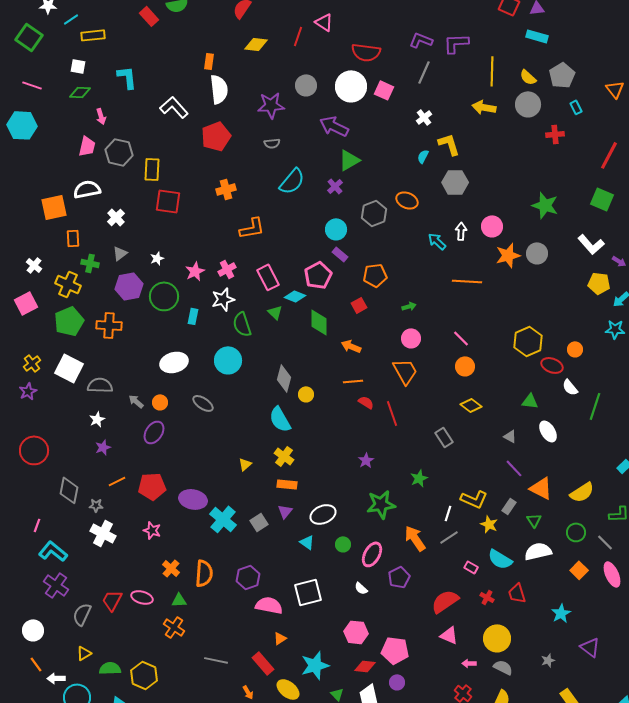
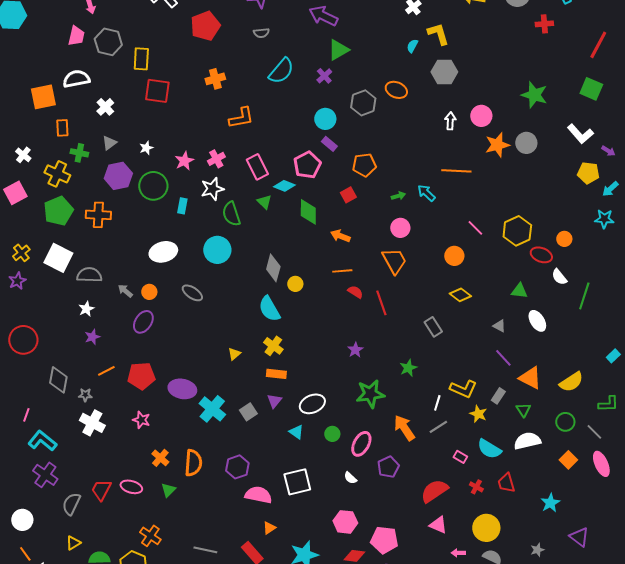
cyan arrow: (437, 241) -> (426, 193), moved
pink line: (461, 338) -> (475, 228), moved
green triangle: (179, 600) -> (168, 490), turned -42
orange cross: (174, 627) -> (150, 536), moved

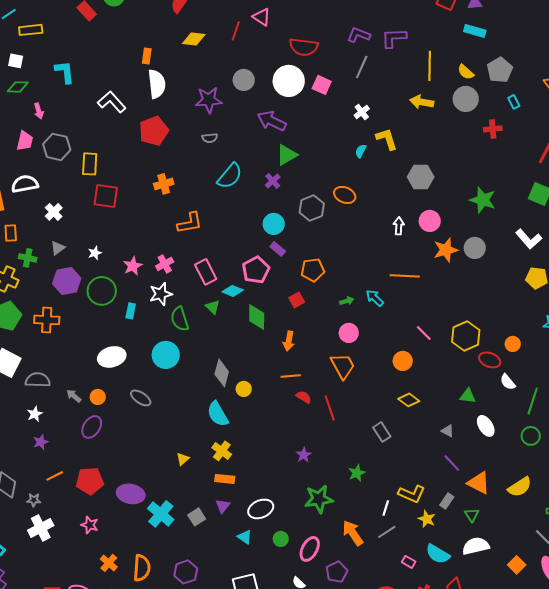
gray hexagon: (444, 72) -> (421, 177), moved
orange arrow: (340, 236) -> (289, 341), turned -102
green circle: (565, 422) -> (531, 436), moved
white cross: (92, 423) -> (41, 528), turned 35

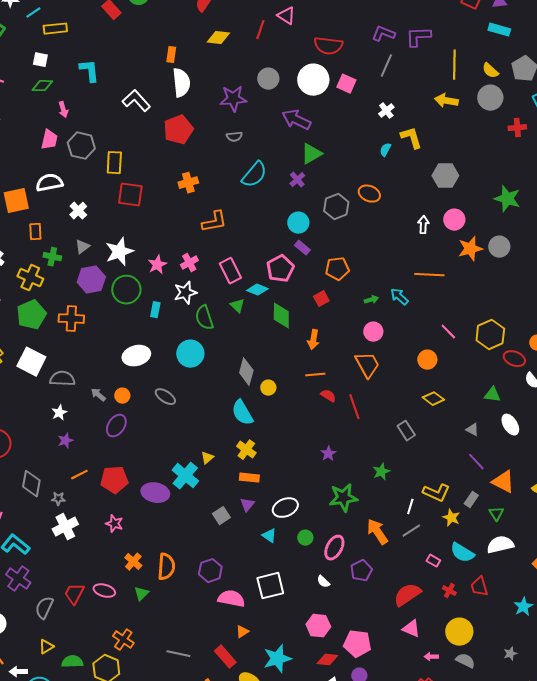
white star: (95, 253) -> (119, 252), size x2.0
cyan cross: (161, 514) -> (185, 476), moved

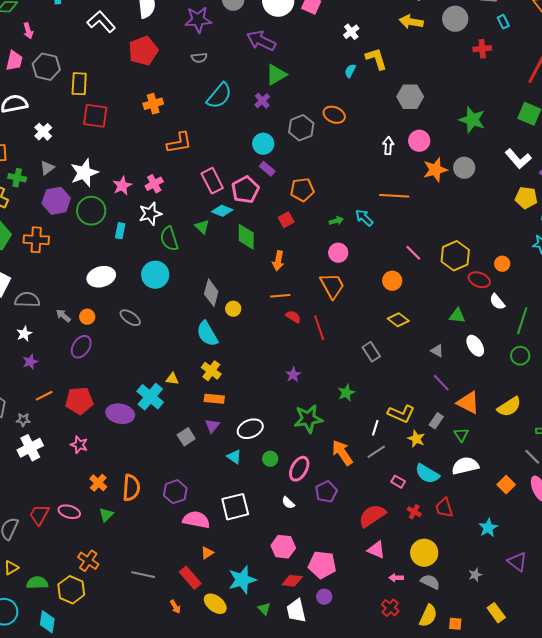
pink rectangle: (230, 271) -> (212, 181), moved
yellow triangle: (207, 458) -> (172, 379), turned 48

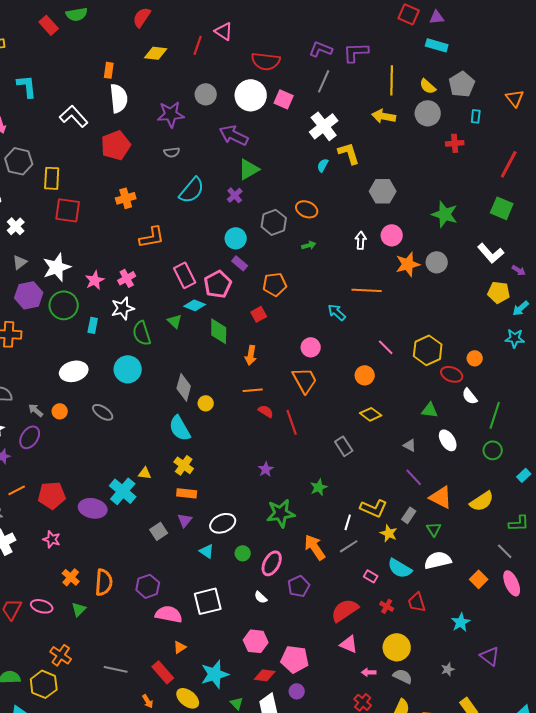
cyan rectangle: (503, 22) -> (476, 116), turned 32
white cross: (351, 32) -> (324, 126), size x1.8
green arrow: (336, 221) -> (309, 245), moved
purple ellipse: (81, 347) -> (30, 437), moved

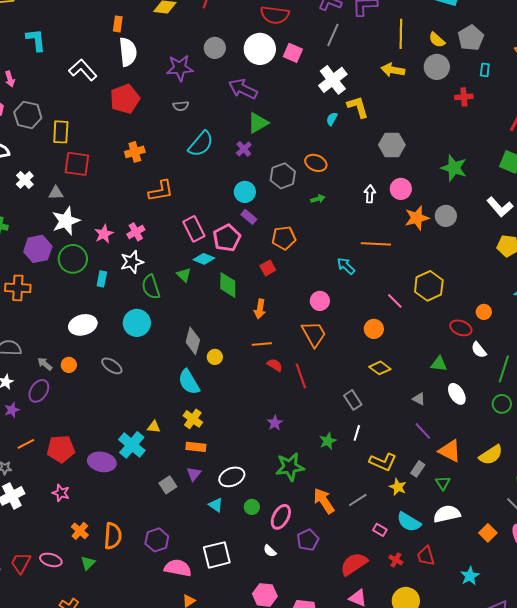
gray triangle: (20, 262) -> (56, 193), moved, turned 35
yellow hexagon: (428, 350) -> (429, 286), moved
white line: (348, 522) -> (357, 433), moved

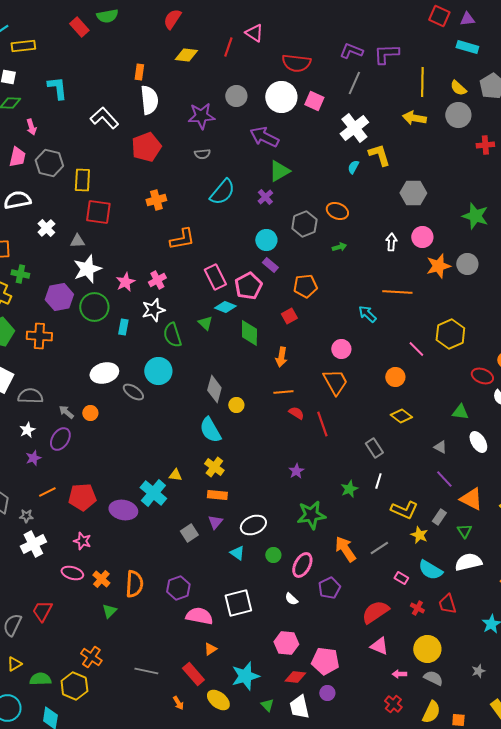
gray ellipse: (112, 366) -> (133, 392), moved
pink ellipse: (51, 560) -> (72, 573), moved

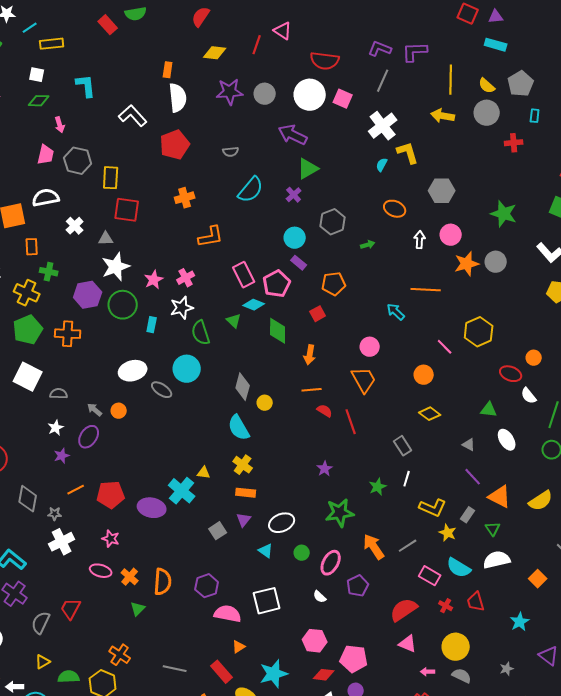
purple star: (201, 116) -> (230, 92), moved
orange ellipse: (337, 211) -> (395, 209), moved
gray semicircle: (30, 396) -> (59, 394), size x0.7
pink rectangle: (401, 578) -> (430, 576), size x1.5

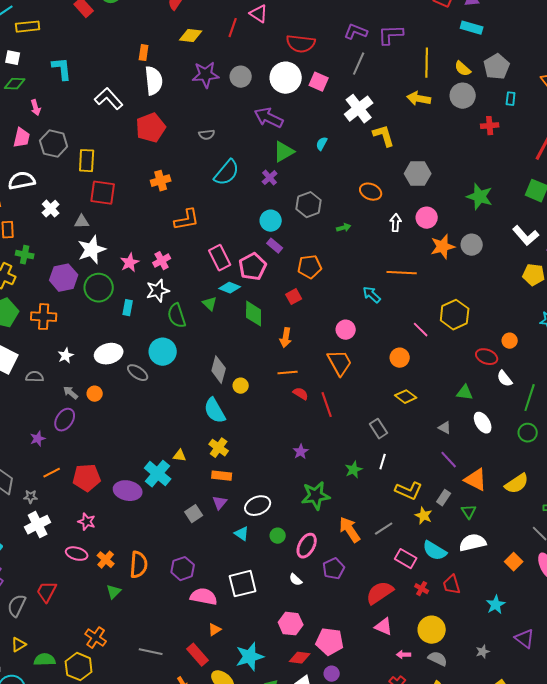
cyan semicircle: (382, 165) -> (322, 144), moved
white star: (56, 428) -> (66, 356), moved

